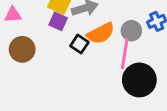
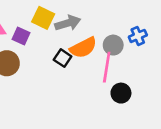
purple square: (58, 21) -> (21, 36), moved
black circle: (139, 80) -> (121, 93), size x0.6

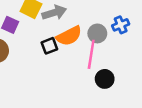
black square: (63, 58) -> (49, 46), turned 35

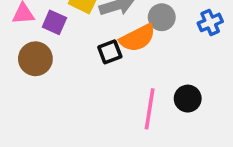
gray circle: (97, 33) -> (162, 17), moved
pink line: (91, 54) -> (150, 109), moved

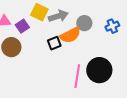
purple square: (54, 22) -> (22, 26), turned 32
black circle: (188, 99) -> (99, 70), size x1.6

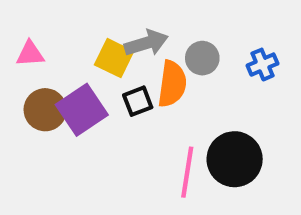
yellow square: (39, 12) -> (114, 58), moved
purple square: (22, 26) -> (82, 110), moved, size x1.6
orange semicircle: (70, 35) -> (172, 84), turned -55

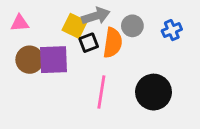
black square: (138, 101) -> (89, 43), moved
purple square: (82, 110) -> (54, 60), turned 32
pink line: (187, 172) -> (101, 92), moved

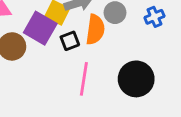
black square: (89, 43) -> (70, 41), moved
purple square: (54, 60) -> (40, 28), moved, turned 32

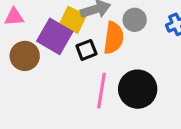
black circle: (136, 79) -> (138, 89), moved

